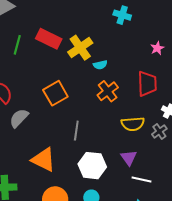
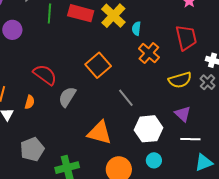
green line: (17, 45) -> (49, 13), moved
cyan semicircle: (100, 65) -> (136, 29), turned 120
gray line: (76, 131) -> (126, 98), turned -36
white line: (141, 179) -> (190, 139), moved

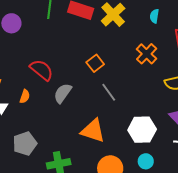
cyan semicircle: (136, 29) -> (154, 16), moved
orange square: (98, 65) -> (95, 63), size x0.7
gray line: (126, 98) -> (109, 92), moved

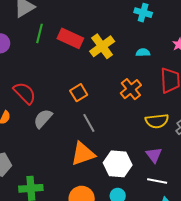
cyan semicircle: (154, 16) -> (143, 53), turned 72
orange triangle: (93, 131) -> (83, 154), moved, turned -44

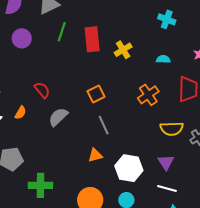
red rectangle: (70, 38) -> (92, 39), turned 55
yellow cross: (102, 46) -> (123, 50), size x0.7
red semicircle: (25, 93) -> (42, 90), size x0.7
orange triangle: (83, 154) -> (95, 155), size x0.6

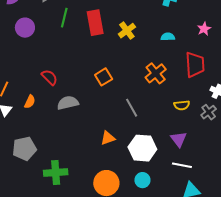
gray semicircle: (58, 117) -> (68, 103), turned 35
gray line: (104, 125) -> (132, 108), moved
yellow semicircle: (172, 129) -> (182, 105), size x0.7

